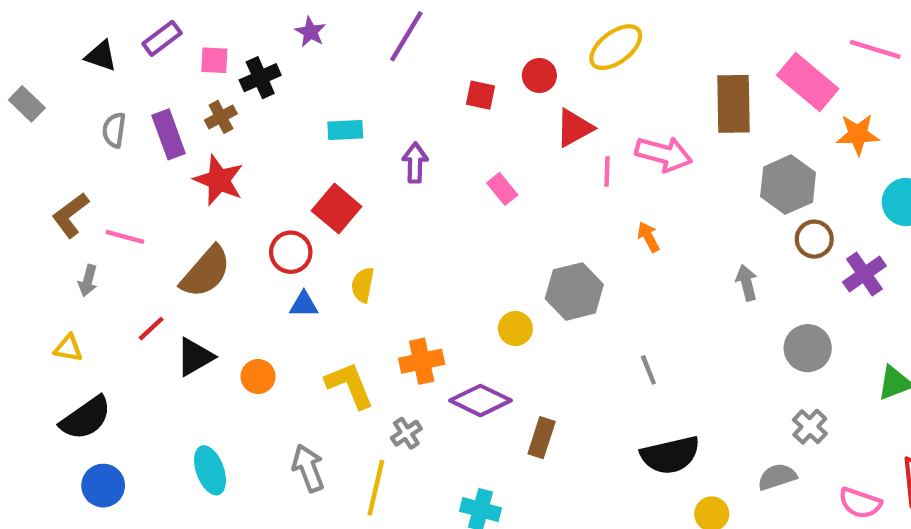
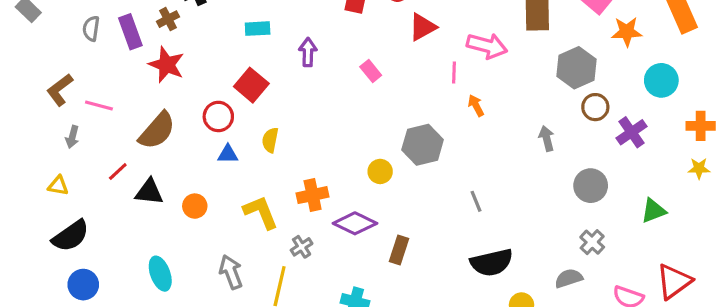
pink line: (607, 171) -> (454, 73), moved
black triangle: (195, 357) -> (149, 192), turned 36

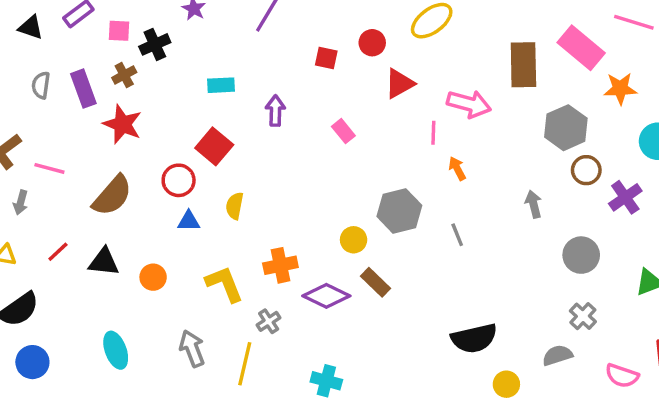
red line: (118, 171) -> (58, 252), moved
gray line: (476, 201) -> (457, 235), moved
brown rectangle: (399, 250) -> (376, 282), moved, turned -64

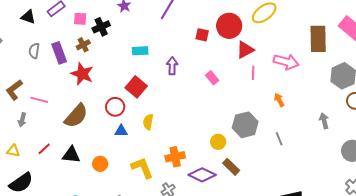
red circle: (372, 43) -> (229, 26), size x1.6
pink line: (433, 133) -> (253, 73), moved

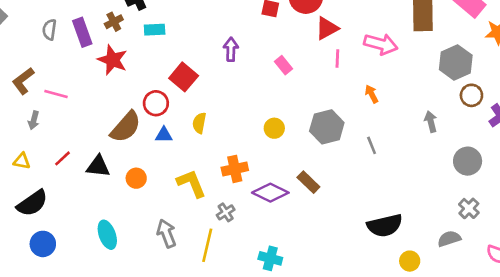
cyan rectangle: (140, 51) -> (155, 30), moved
brown semicircle: (76, 116) -> (126, 127), moved
yellow circle: (218, 142) -> (274, 128), moved

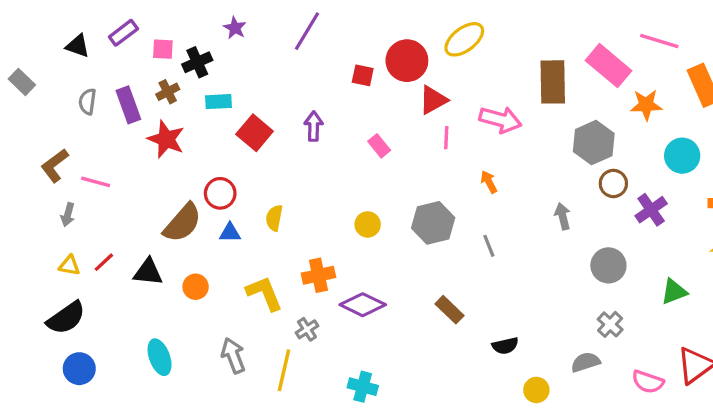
red square: (184, 77) -> (255, 133), moved
yellow triangle: (22, 161) -> (69, 265), moved
brown rectangle: (308, 182) -> (450, 310), moved
black semicircle: (385, 226) -> (505, 346), size x0.6

